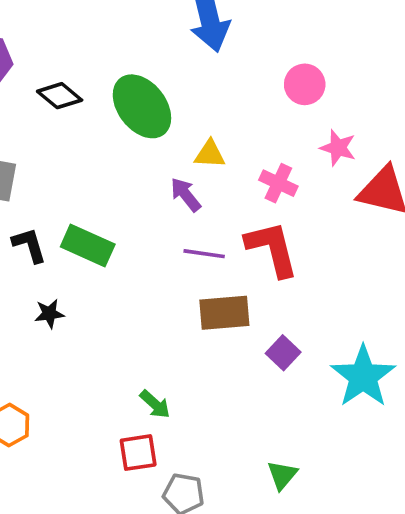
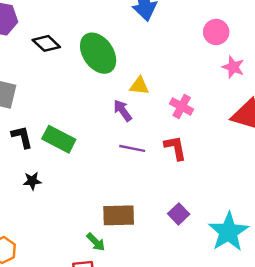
pink circle: (305, 84) -> (216, 32), moved
pink star: (338, 148) -> (233, 67), moved
red L-shape: (272, 249) -> (175, 148), size x0.7
brown rectangle: (224, 313) -> (119, 215), moved

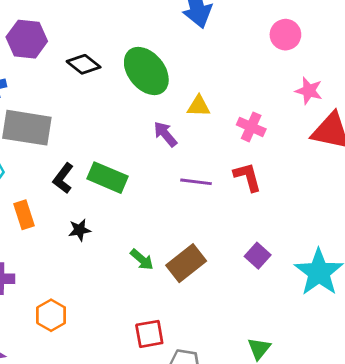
pink star: (233, 67) -> (309, 91), moved
purple arrow: (123, 110) -> (165, 134), moved
black L-shape: (22, 137) -> (63, 178), turned -125
brown rectangle: (119, 215) -> (186, 263), turned -32
green arrow: (96, 242) -> (142, 260), moved

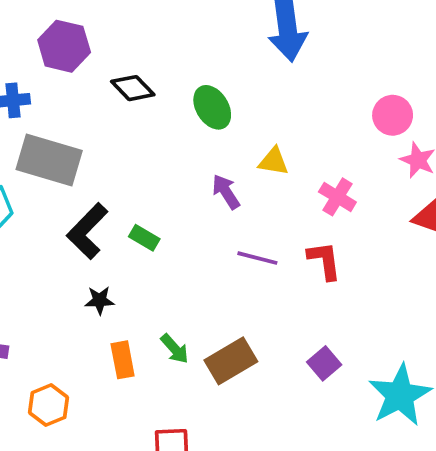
pink circle: (285, 35) -> (393, 115), moved
green ellipse: (146, 71) -> (212, 107), size x0.7
black L-shape: (63, 178) -> (87, 231), size x1.4
green rectangle: (107, 178) -> (144, 238), size x0.6
orange rectangle: (24, 215) -> (123, 360), moved

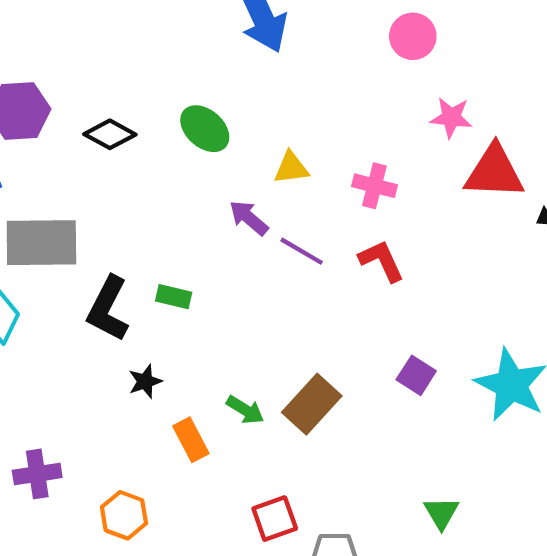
pink circle: (393, 115) -> (413, 36), moved
purple line: (257, 258) -> (302, 251), moved, turned 33

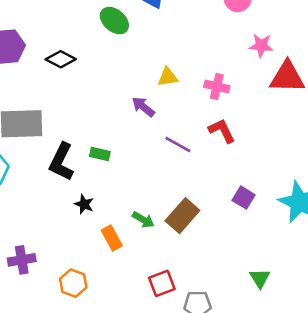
green ellipse: (205, 129) -> (114, 21), moved
purple line: (302, 251) -> (178, 145), moved
black star: (145, 381) -> (84, 204), turned -30

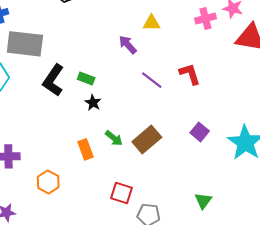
pink cross: (217, 87) -> (205, 19), moved, turned -36
black star: (84, 204) -> (93, 103), moved
red square: (162, 283) -> (122, 193), turned 30

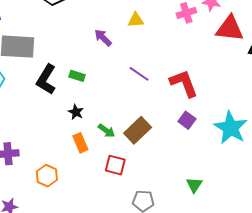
purple arrow: (128, 45) -> (103, 38), moved
red L-shape: (190, 74) -> (184, 83), moved, size x1.4
black star: (93, 103) -> (76, 112), moved
red square: (122, 193) -> (115, 165), moved

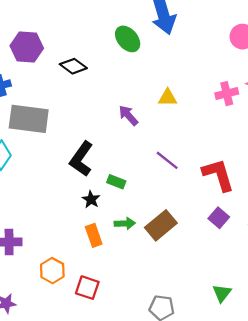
green rectangle: (77, 76) -> (116, 182), moved
black L-shape: (46, 79) -> (81, 159), moved
green arrow: (106, 131) -> (125, 223), turned -42
red square: (115, 165) -> (87, 288), moved

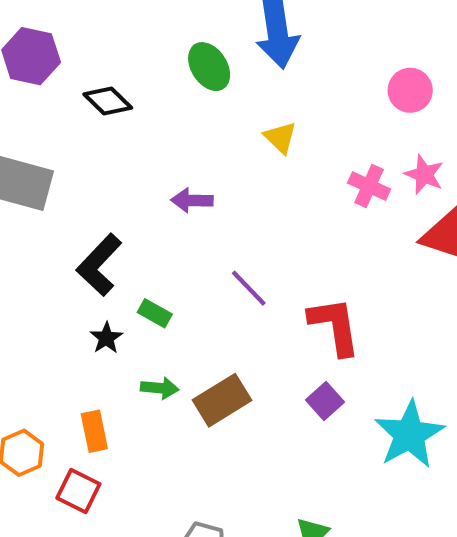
pink cross: (227, 94) -> (369, 186), turned 30
yellow triangle: (168, 98) -> (280, 138), moved, turned 36
purple arrow: (128, 115) -> (192, 200), turned -55
orange rectangle: (94, 235) -> (94, 431), moved

